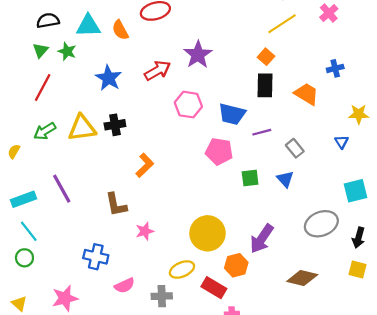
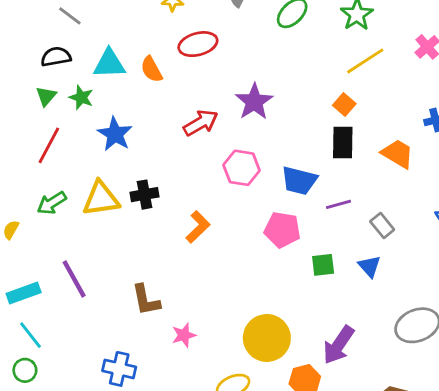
blue star: (109, 78) -> (115, 134), moved
orange L-shape: (145, 165) -> (198, 227), moved

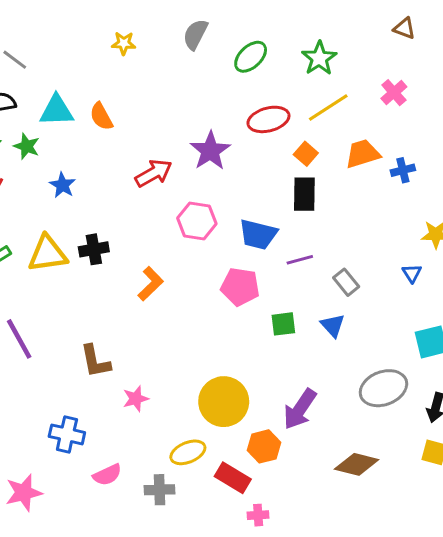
red ellipse: (198, 44) -> (268, 119), moved
blue star: (115, 134) -> (62, 185), size x0.7
orange trapezoid: (398, 154) -> (363, 154), moved, turned -48

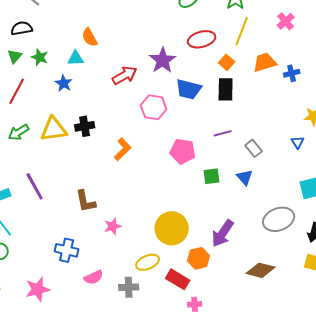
yellow line: (328, 107) -> (242, 31), turned -36
cyan triangle: (56, 110) -> (76, 58), moved, size x0.7
blue trapezoid: (258, 234) -> (189, 89), moved

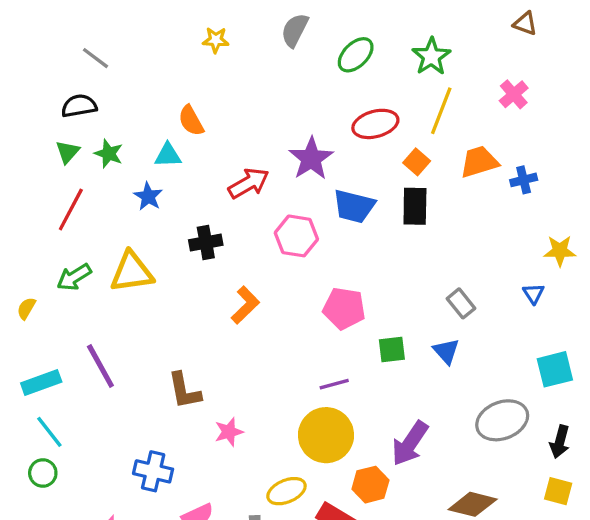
black cross: (85, 126) -> (206, 242), moved
purple line: (223, 133) -> (334, 384), moved

